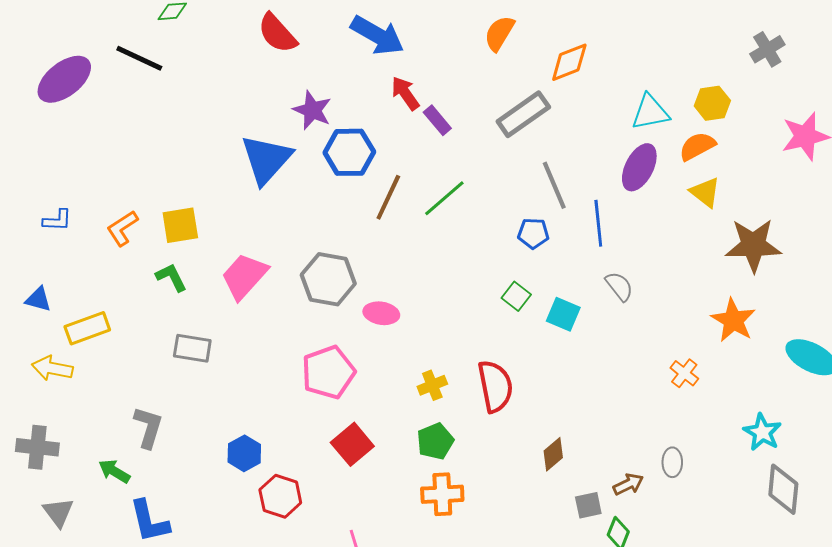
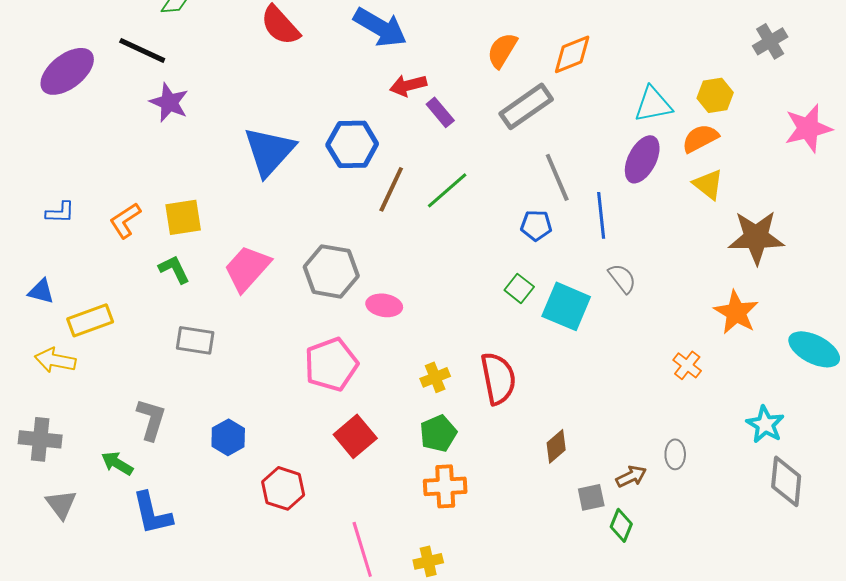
orange semicircle: (499, 33) -> (502, 50), moved
red arrow: (405, 93) -> (408, 85), turned -69
purple star: (312, 110) -> (169, 102), moved
cyan square: (563, 314) -> (566, 306), size x1.4
blue hexagon: (244, 453) -> (228, 437), moved

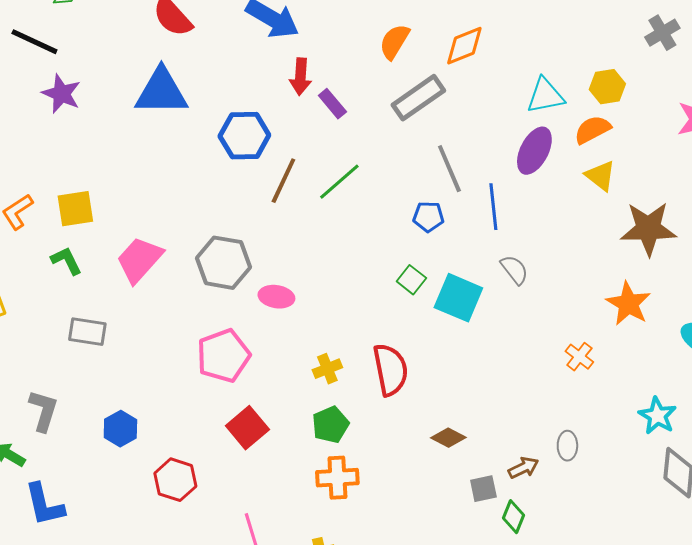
red arrow: (408, 85) -> (300, 77), turned -72
blue triangle: (269, 151) -> (161, 92), moved, turned 48
brown diamond: (556, 446) -> (448, 438), turned 68

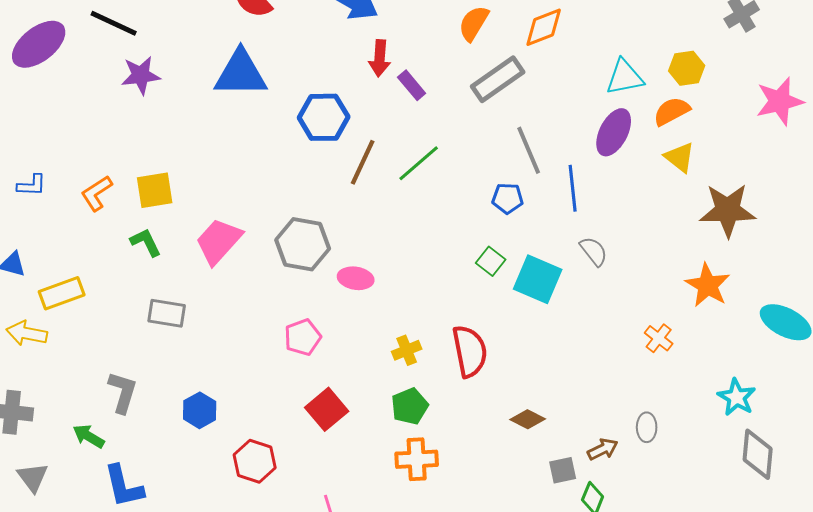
purple star: (61, 94) -> (141, 75), turned -30
pink pentagon: (223, 356) -> (303, 337), size x0.7

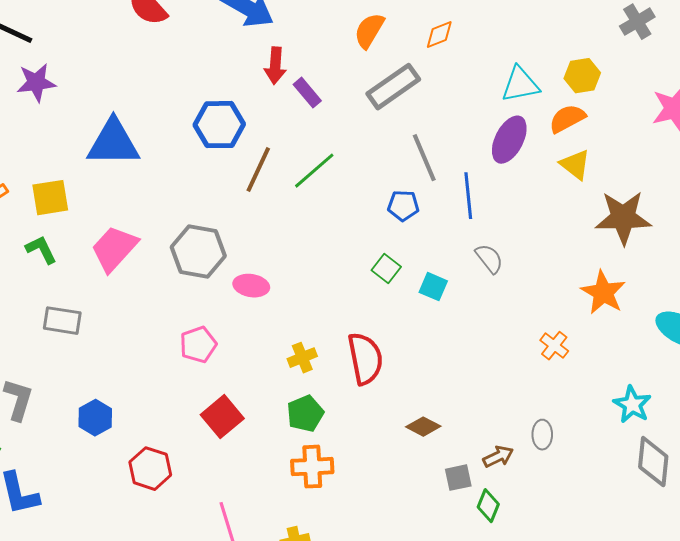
orange diamond: (544, 27) -> (439, 35), size x0.7
blue triangle: (241, 73) -> (113, 143), moved
cyan square: (538, 279) -> (433, 287), size x0.6

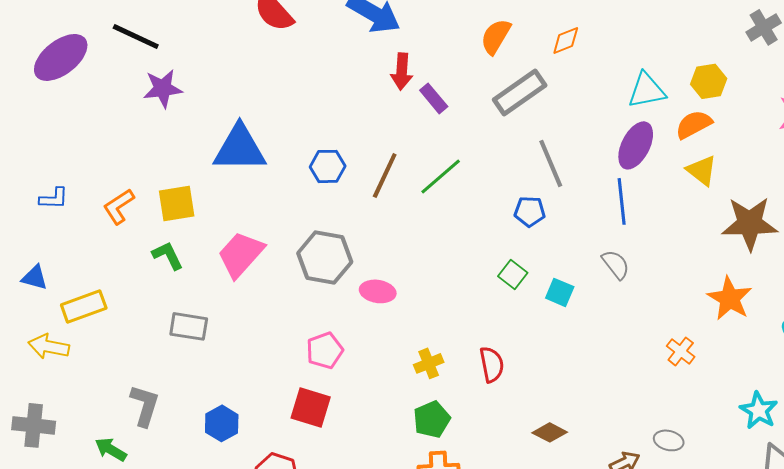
blue hexagon: (219, 125) -> (328, 166), moved, size x0.7
blue line: (468, 196) -> (622, 201), moved
red semicircle: (365, 359) -> (492, 364), size x0.7
red square: (222, 417) -> (311, 407), moved, turned -33
gray ellipse: (542, 435) -> (669, 440), turned -76

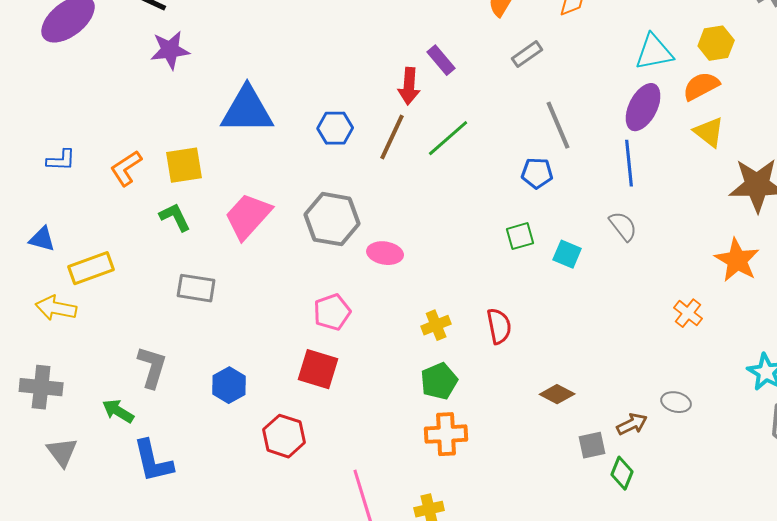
red arrow: (402, 71) -> (409, 86), moved
gray rectangle: (520, 92) -> (527, 54), size x0.6
green square: (513, 274) -> (520, 236), turned 36

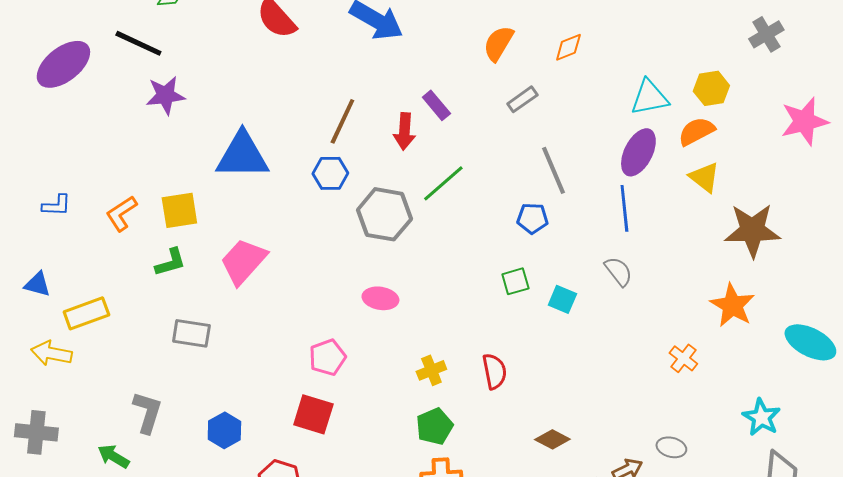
brown line: (392, 137) -> (342, 121), moved
green L-shape: (175, 217) -> (170, 262), turned 100
gray hexagon: (332, 219) -> (384, 214), moved

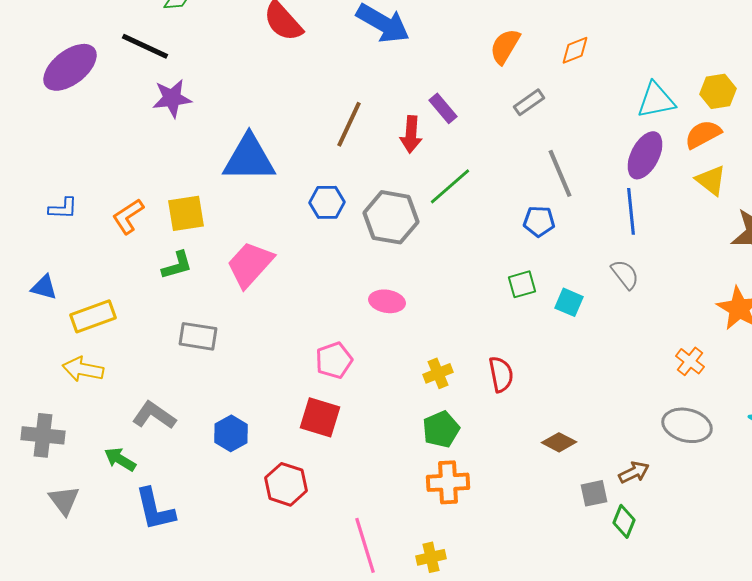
blue hexagon: (330, 173) -> (327, 202), moved
yellow arrow: (51, 353) -> (83, 369), moved
gray L-shape: (147, 412) -> (154, 415), turned -72
gray ellipse: (671, 447) -> (687, 425), moved, size x1.6

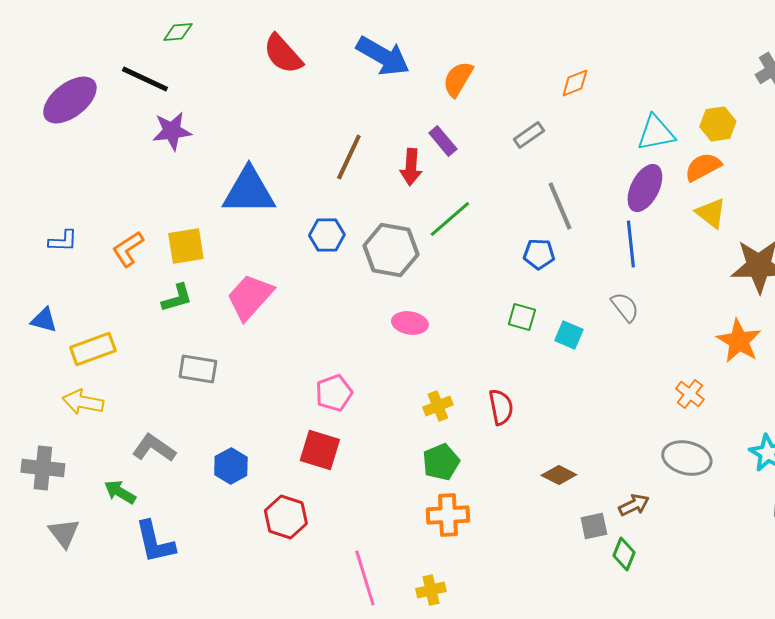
orange semicircle: (505, 46) -> (458, 79), moved
green square: (522, 284) -> (522, 317), turned 32
pink ellipse: (387, 301) -> (410, 323), moved

